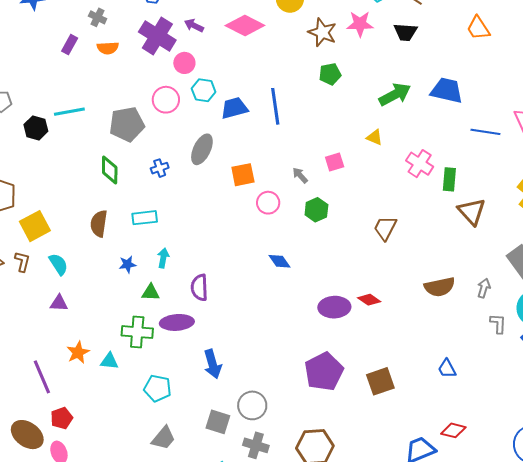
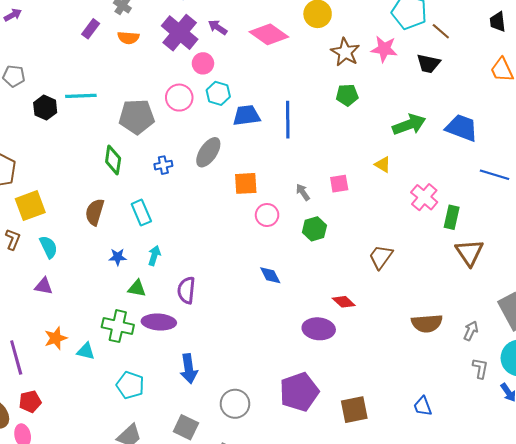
cyan rectangle: (145, 218) -> (141, 213), turned 65
red diamond: (369, 300) -> (344, 302), moved
gray circle: (252, 405) -> (235, 404), moved

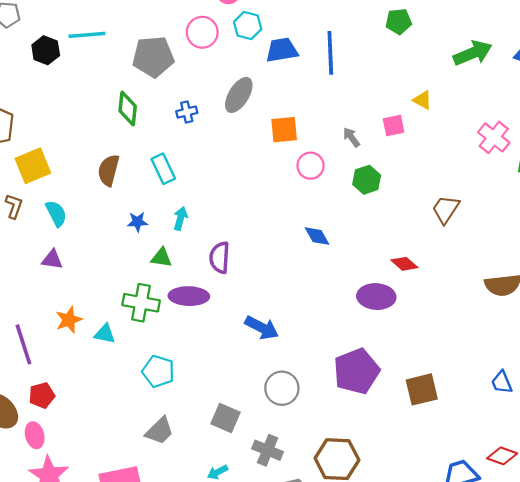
yellow triangle: (383, 165) -> (422, 100), moved
blue arrow: (189, 369) -> (262, 328), moved, turned -52

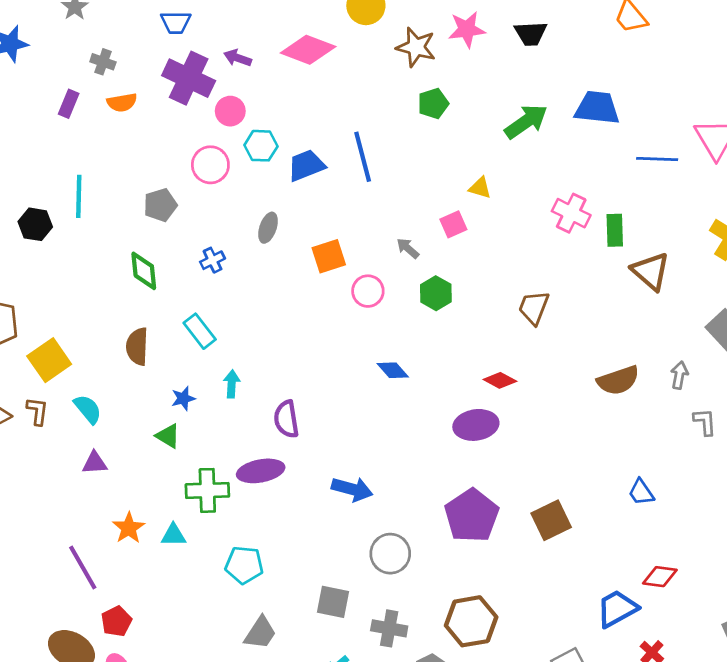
cyan line: (87, 35) -> (79, 196), turned -72
gray pentagon: (153, 57) -> (160, 205), size x0.7
gray ellipse: (239, 95) -> (268, 228), size x0.7
green triangle: (161, 258) -> (168, 436), moved, turned 35

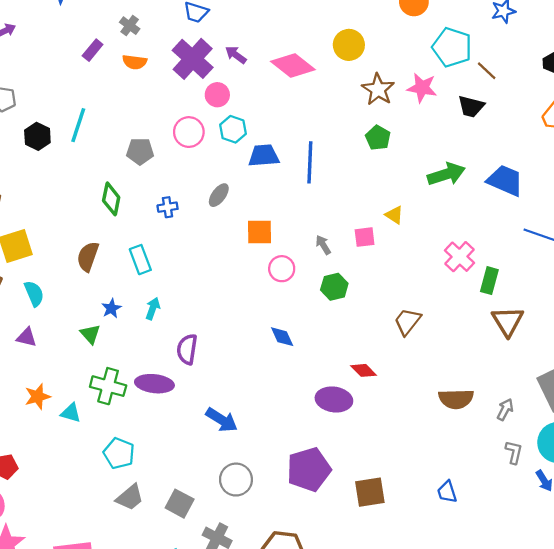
green pentagon: (433, 104) -> (378, 138), turned 30
blue star: (183, 398) -> (111, 308), turned -30
gray trapezoid: (260, 633) -> (130, 497), moved

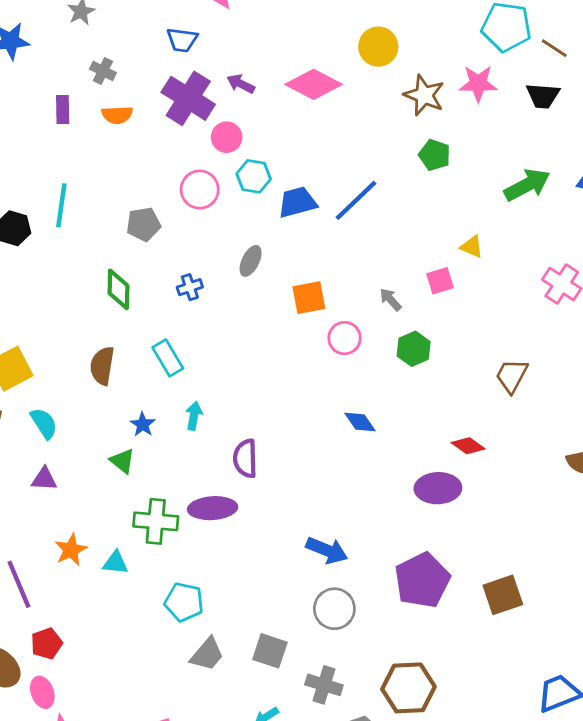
purple rectangle: (93, 50) -> (63, 109), turned -30
blue line: (310, 162) -> (356, 200), turned 54
blue arrow: (222, 420) -> (327, 550), moved

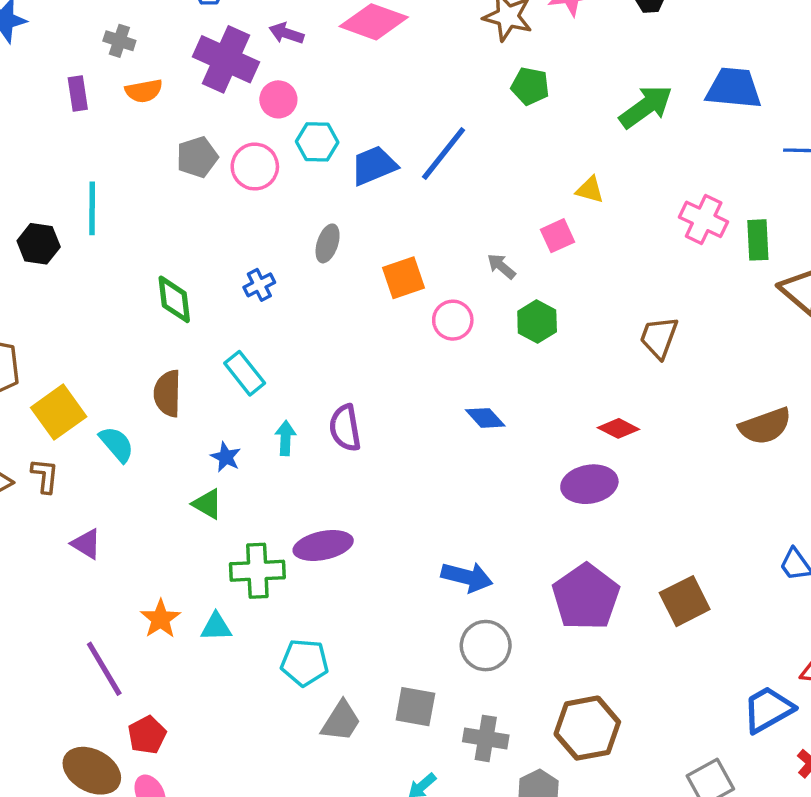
gray pentagon: (144, 224) -> (197, 157), moved
cyan semicircle: (44, 423) -> (117, 444), moved
purple semicircle: (245, 458) -> (345, 428), moved
purple triangle: (44, 479) -> (86, 544), moved, turned 36

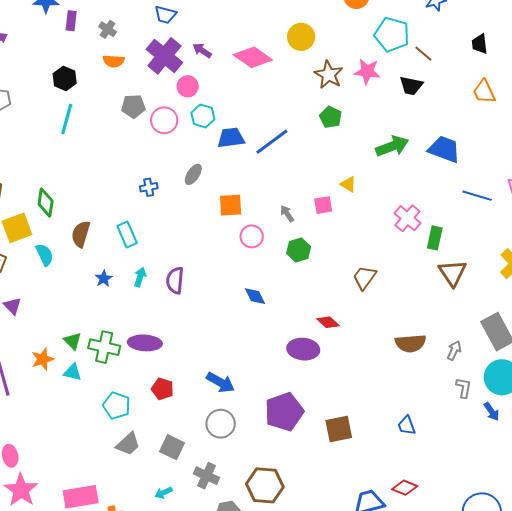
purple rectangle: (78, 93) -> (71, 21), moved
black hexagon: (39, 244) -> (65, 78), moved
green diamond: (174, 299) -> (46, 202), moved
green triangle: (207, 504) -> (73, 341), moved
red pentagon: (147, 735) -> (163, 389), moved, turned 30

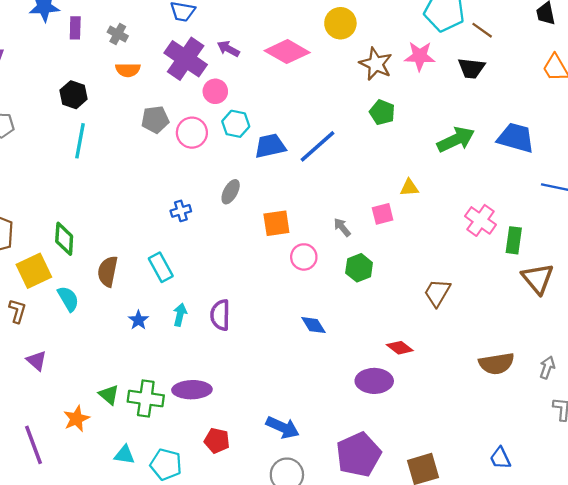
yellow triangle: (348, 184) -> (409, 188), turned -30
cyan triangle: (73, 372) -> (125, 455), moved

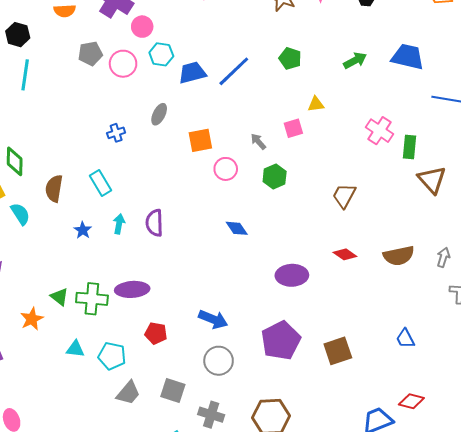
green pentagon: (382, 112) -> (290, 58), moved
green arrow: (456, 140) -> (355, 60), size x0.7
red diamond: (400, 348) -> (345, 254), moved

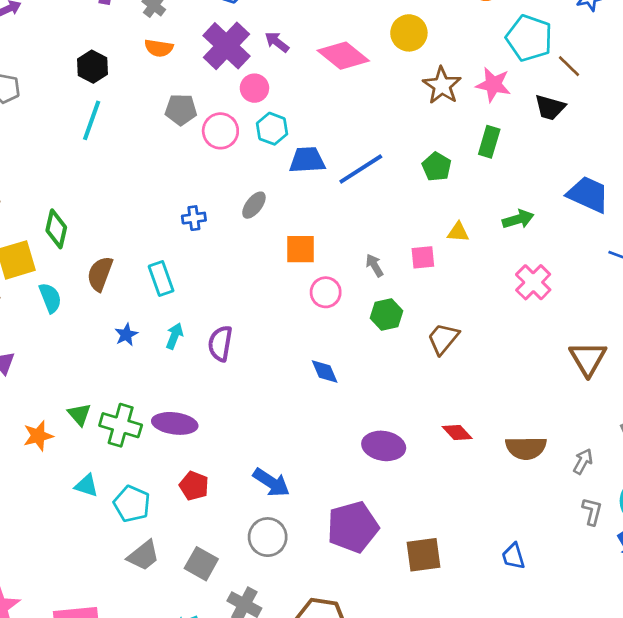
green arrow: (355, 60) -> (518, 219), moved
green rectangle: (409, 147) -> (489, 142), moved
brown trapezoid: (344, 196) -> (443, 339), moved

